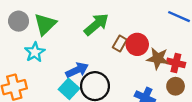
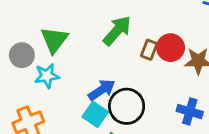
gray circle: (19, 21) -> (22, 55), moved
cyan star: (35, 52) -> (47, 76), turned 30

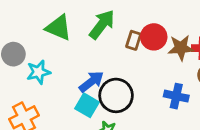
green triangle: (54, 40) -> (58, 28), moved, turned -40

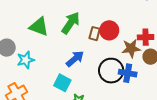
brown star: (181, 48) -> (131, 48), moved
blue arrow: (91, 82) -> (75, 59), moved
black circle: (116, 95) -> (111, 71), moved

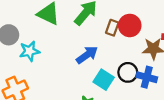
black circle: (111, 71) -> (128, 72), size x0.7
cyan square: (62, 83) -> (104, 80), moved

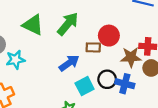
brown rectangle: (112, 28) -> (93, 47), moved, turned 72
cyan square: (104, 80) -> (85, 86), turned 30

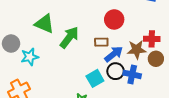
green arrow: (68, 24) -> (69, 37), moved
red circle: (109, 36) -> (114, 19), moved
blue arrow: (69, 63) -> (114, 54), moved

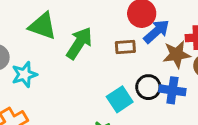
blue arrow: (114, 54) -> (156, 31), moved

